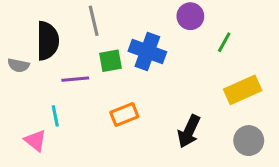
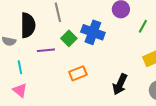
green square: (111, 61) -> (69, 38), turned -35
cyan line: (55, 116) -> (20, 67), moved

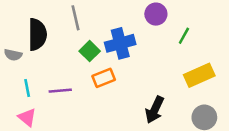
blue cross: (93, 32) -> (120, 43), turned -35
purple line: (46, 50) -> (60, 91), moved
orange rectangle: (78, 73) -> (104, 78), moved

